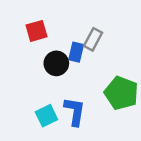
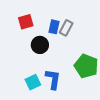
blue rectangle: (76, 52) -> (54, 27), moved

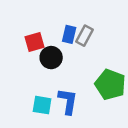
red square: (26, 22) -> (34, 42), moved
cyan square: (33, 82) -> (42, 105), turned 35

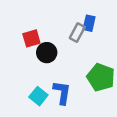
blue rectangle: (69, 34) -> (89, 23), moved
cyan square: (42, 105) -> (38, 96), turned 30

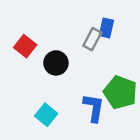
red square: (31, 38) -> (25, 46), moved, turned -36
blue L-shape: (62, 93) -> (94, 108), moved

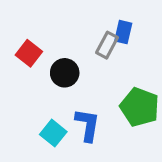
blue L-shape: (94, 108) -> (87, 125), moved

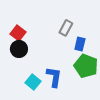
blue rectangle: (123, 32) -> (80, 44), moved
black circle: (65, 73) -> (19, 49), moved

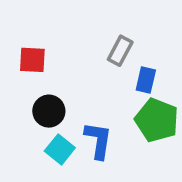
red square: (18, 33) -> (32, 60), turned -35
black circle: (19, 49) -> (49, 111), moved

